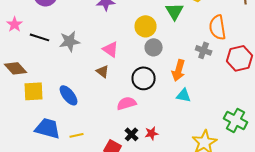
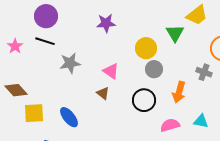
black line: (40, 37) -> (45, 41), moved
cyan triangle: (184, 95) -> (201, 121), moved
pink semicircle: (127, 103) -> (170, 125), moved

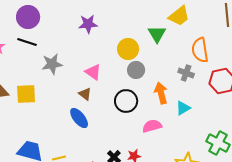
orange arrow: (179, 92) -> (161, 93), turned 150
yellow square: (34, 113) -> (26, 94), moved
blue ellipse: (69, 117) -> (79, 118), moved
cyan triangle: (201, 121) -> (183, 108), moved, turned -42

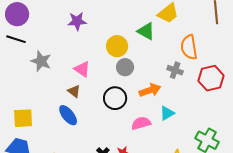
green triangle: (157, 34) -> (146, 31), turned -30
gray star: (52, 64) -> (41, 61), turned 30
orange arrow: (161, 93) -> (150, 90), turned 85
yellow square: (26, 94) -> (23, 118), moved
cyan triangle: (183, 108) -> (167, 113), moved

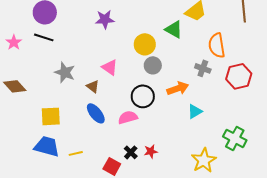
gray star: (41, 61) -> (65, 72), moved
brown triangle: (74, 91) -> (93, 86), moved
pink semicircle: (141, 123) -> (128, 117), moved

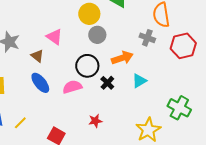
black cross: (131, 152) -> (107, 83), moved
yellow line: (76, 153) -> (20, 123), turned -32

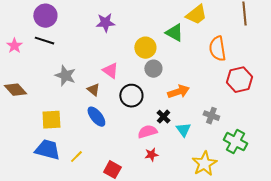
gray cross: (147, 38) -> (211, 116), moved
black circle: (87, 66) -> (131, 96), moved
cyan triangle: (139, 81) -> (183, 130), moved, turned -35
pink semicircle: (72, 87) -> (147, 132), moved

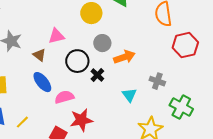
gray circle: (153, 69) -> (102, 43), moved
pink triangle: (110, 71) -> (56, 36), turned -48
black cross: (163, 117) -> (97, 75), moved
pink semicircle: (147, 132) -> (64, 97), moved
red star: (151, 155) -> (81, 120), moved, size x1.6

